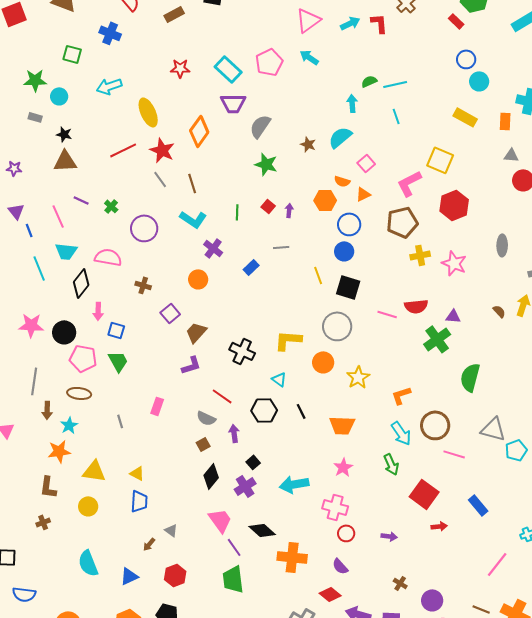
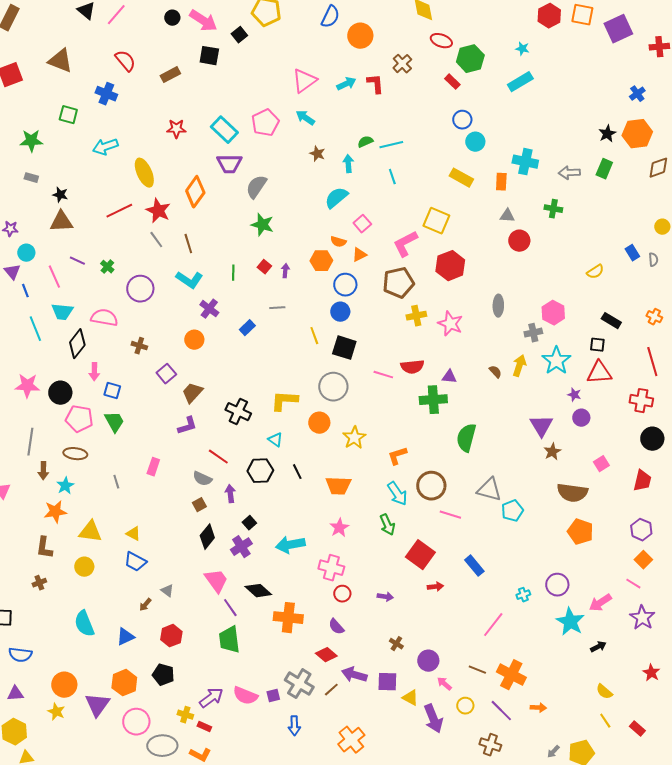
cyan circle: (59, 96) -> (26, 253), moved
brown star: (308, 144) -> (317, 154), moved
green cross: (437, 339) -> (433, 400), turned 32
blue trapezoid: (139, 501) -> (135, 562), turned 115

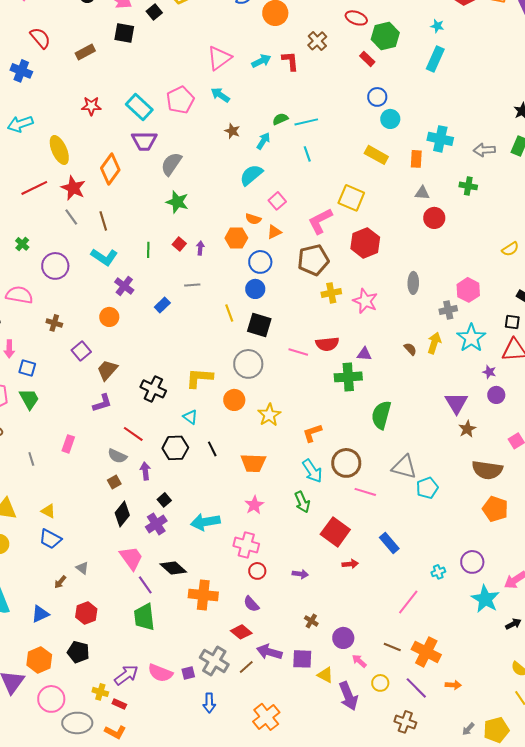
cyan rectangle: (520, 82) -> (435, 59), turned -35
cyan arrow: (348, 164) -> (263, 141), turned 36

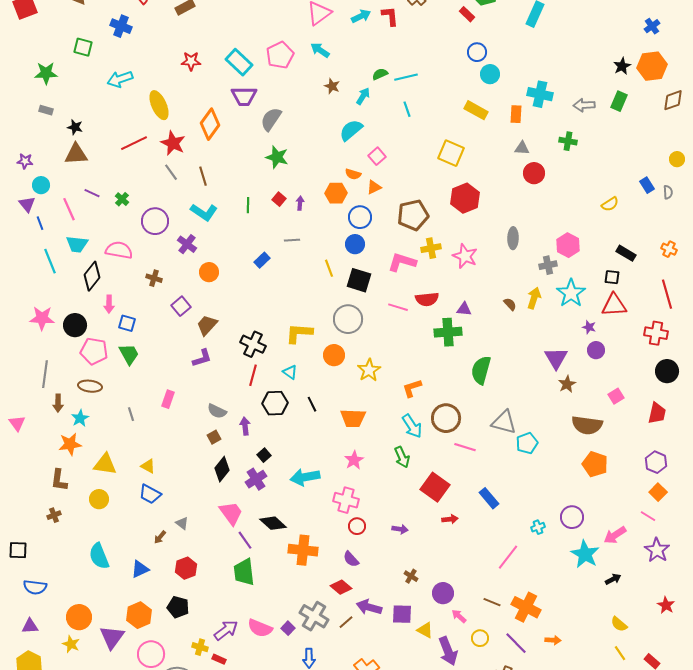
pink L-shape: (320, 221) -> (402, 262), moved, turned 44
purple cross: (124, 286) -> (187, 244), moved
red line: (133, 434) -> (253, 375), moved, turned 70
purple square: (188, 673) -> (288, 628), turned -32

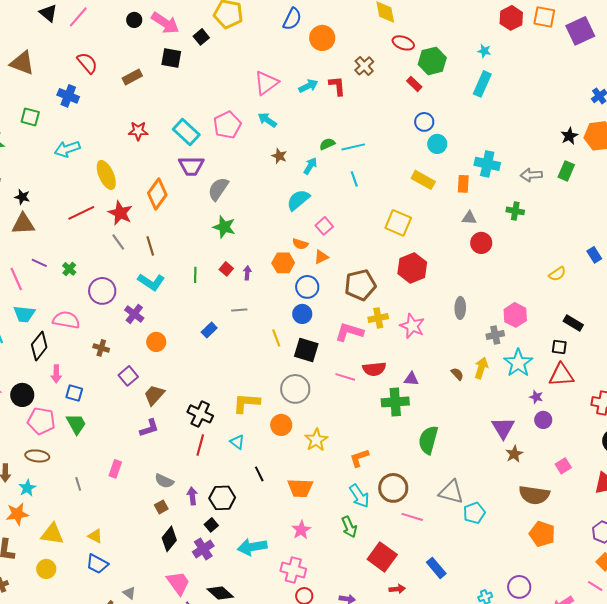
black hexagon: (275, 403) -> (222, 498), moved

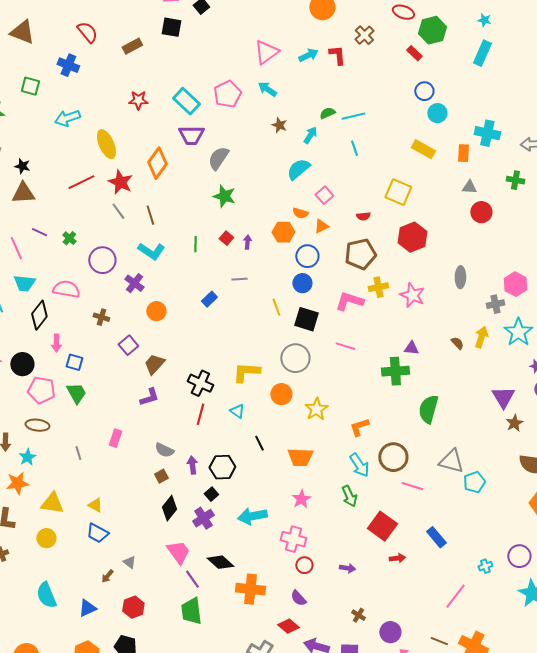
red semicircle: (374, 369) -> (363, 216), moved, size x0.6

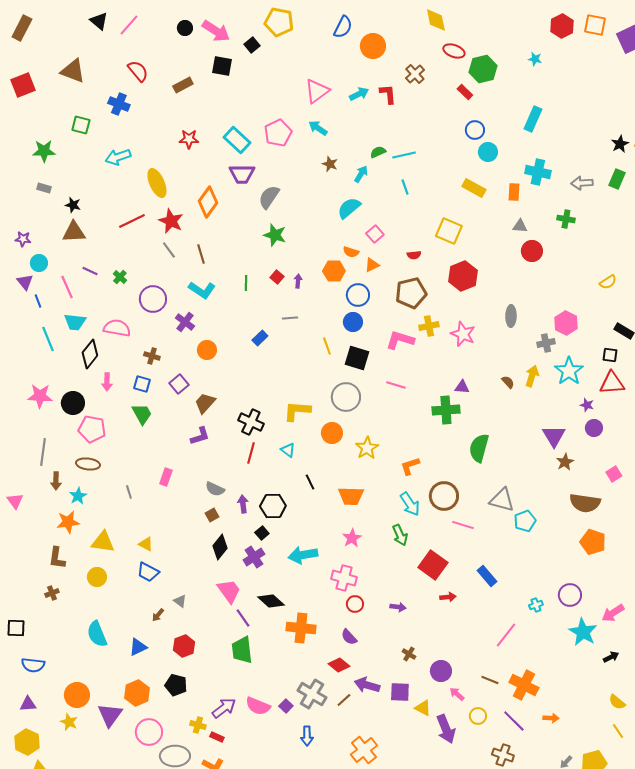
cyan rectangle: (482, 53) -> (533, 119), moved
blue square: (74, 362) -> (142, 384), moved
green trapezoid: (76, 393) -> (142, 414), moved

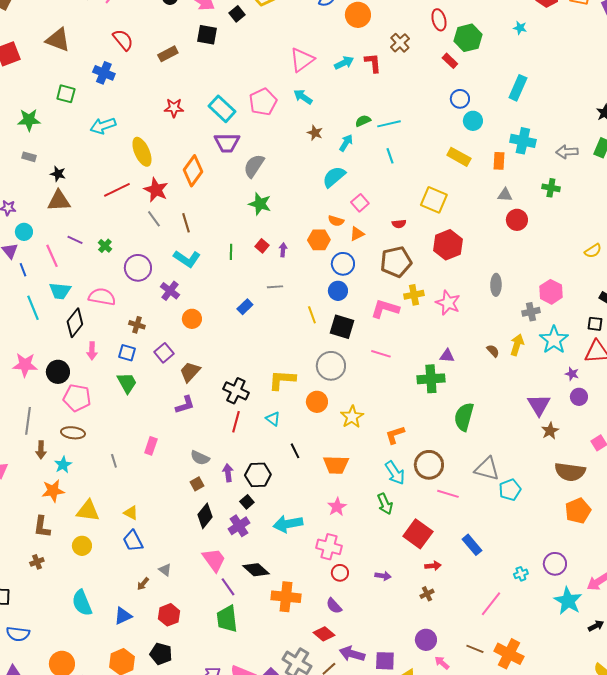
red ellipse: (454, 51) -> (439, 20), turned 55
orange pentagon: (593, 542) -> (578, 511), turned 30
blue trapezoid: (148, 572) -> (133, 541), turned 35
brown cross: (409, 654) -> (427, 594), moved, turned 32

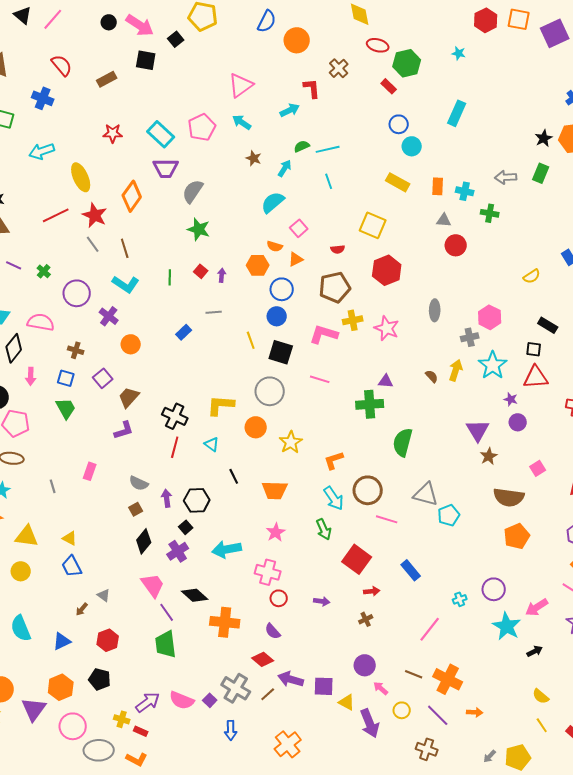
red ellipse: (439, 20) -> (378, 45), turned -60
cyan arrow: (344, 63) -> (290, 110), moved
cyan cross: (523, 141) -> (465, 191), moved, size x0.7

